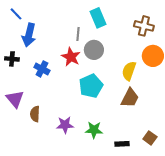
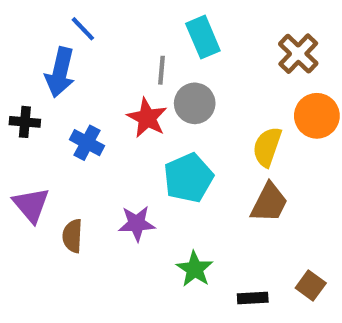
blue line: (16, 14) -> (83, 29), moved
brown cross: (144, 26) -> (298, 54), turned 30
purple star: (65, 125) -> (137, 223), moved
green star: (94, 130) -> (195, 269), turned 30

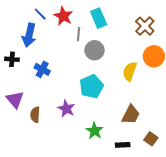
red star: (147, 118) -> (63, 16), moved
brown trapezoid: (269, 203) -> (131, 115), moved
purple star: (137, 223) -> (66, 109), turned 30

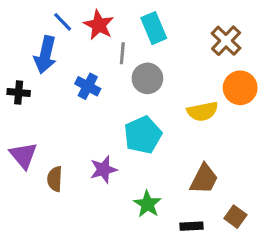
blue cross: (42, 69) -> (88, 86), moved
yellow semicircle: (130, 71) -> (202, 111), turned -120
purple star: (66, 109) -> (103, 170), turned 30

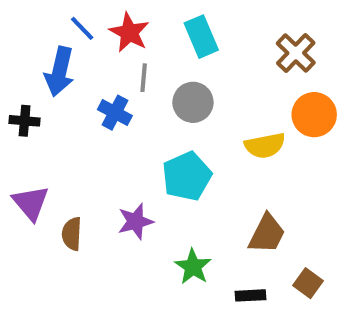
gray line: (122, 53) -> (144, 78), moved

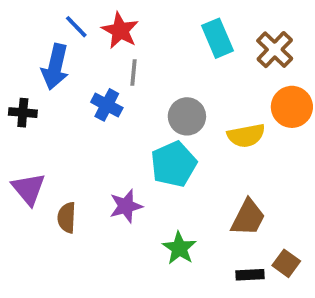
cyan rectangle: (201, 37) -> (217, 38), moved
gray circle: (193, 102) -> (187, 116), moved
black rectangle: (250, 295) -> (250, 275), moved

